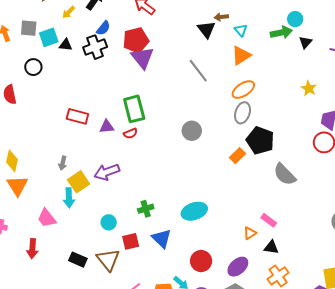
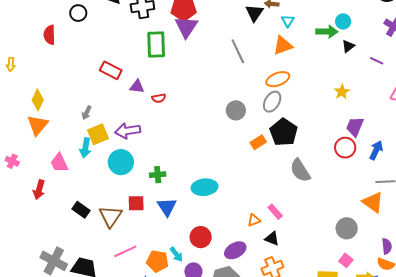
green rectangle: (134, 109) -> (156, 44), moved
gray circle: (192, 131) -> (236, 110), moved
cyan circle: (109, 222) -> (121, 162), moved, size x1.6

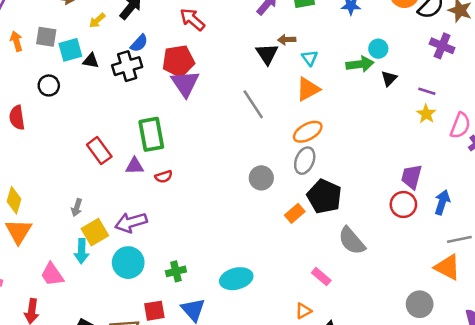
green rectangle: (156, 44) -> (151, 134), moved
red rectangle: (111, 70) -> (99, 151), turned 35
yellow star: (342, 92) -> (426, 114), moved
pink rectangle: (275, 212) -> (321, 277), moved

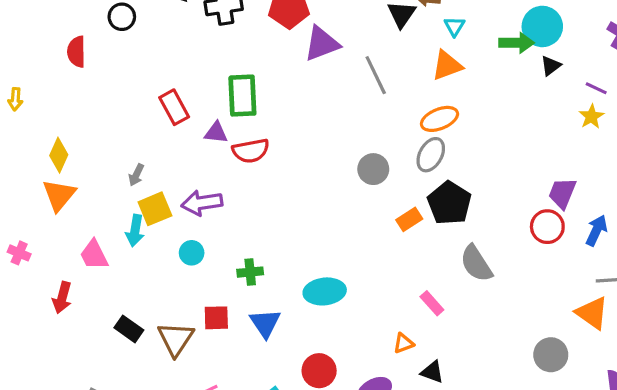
cyan circle: (378, 49) -> (542, 26), size x1.6
purple triangle: (185, 83) -> (322, 44), moved, turned 36
red semicircle: (164, 177) -> (251, 151), size x1.6
cyan circle: (128, 263) -> (192, 253), size x0.6

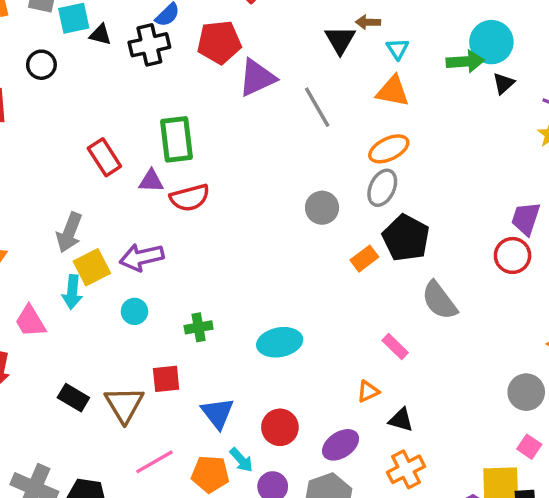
orange triangle: (447, 65) -> (393, 91), turned 36
gray arrow: (136, 175) -> (69, 232), size x1.6
blue triangle: (265, 323) -> (218, 413), moved

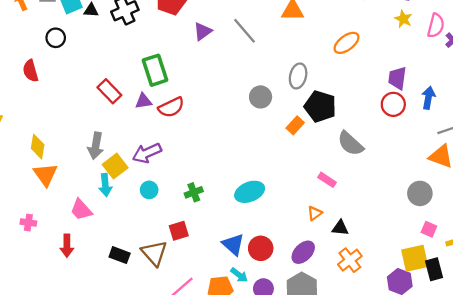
purple triangle: (257, 78) -> (203, 31), moved, size x0.7
orange ellipse: (389, 149) -> (346, 43), moved
blue triangle: (218, 413) -> (233, 244), moved

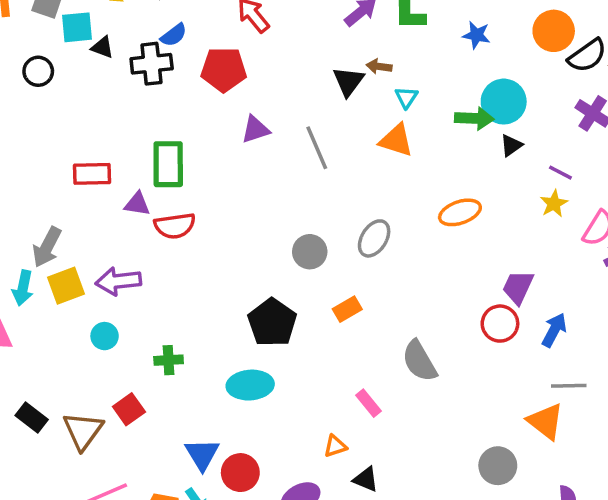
red rectangle: (109, 91) -> (92, 174), turned -65
black pentagon: (320, 106) -> (272, 323), moved
cyan arrow: (105, 185) -> (23, 288), moved
red square: (179, 231) -> (129, 409), turned -36

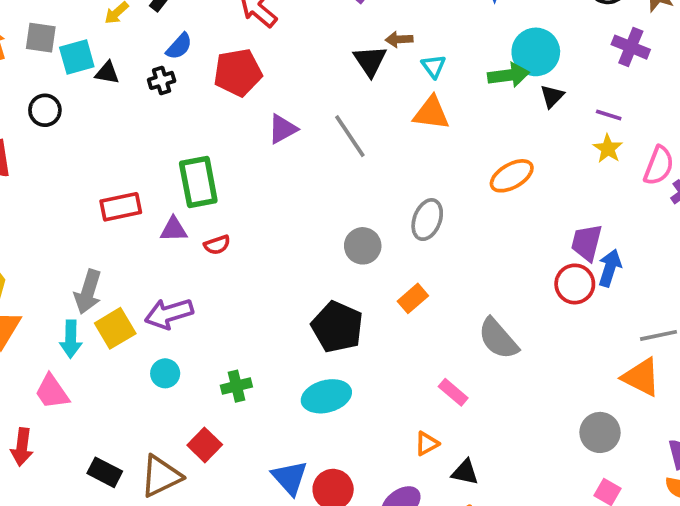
black cross: (152, 64) -> (162, 80), size x0.6
red semicircle: (175, 226) -> (217, 245), size x0.6
blue arrow: (554, 330) -> (610, 268), moved
brown triangle: (83, 431) -> (161, 476), turned 39

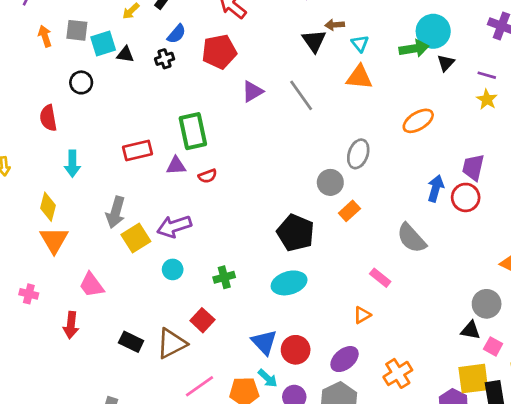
gray circle: (363, 246) -> (330, 182), moved
blue arrow: (610, 268) -> (436, 188), moved
cyan arrow: (71, 339) -> (72, 164), moved
black triangle: (465, 472) -> (471, 330), moved

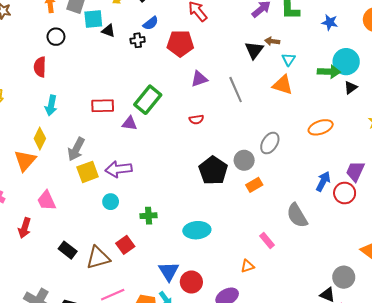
black circle: (81, 82) -> (56, 37), moved
green rectangle: (193, 131) -> (148, 100), turned 40
red semicircle: (208, 176) -> (196, 120), moved
yellow diamond: (48, 207) -> (40, 139), moved
black pentagon: (296, 233) -> (213, 170), moved

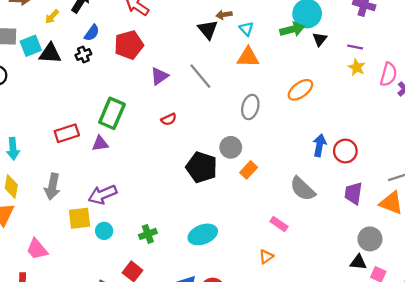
black triangle: (108, 31) -> (50, 53), size x1.5
gray ellipse: (270, 143) -> (250, 107), moved
purple trapezoid: (355, 171) -> (353, 193), moved
yellow square: (88, 172) -> (80, 218), moved, turned 30

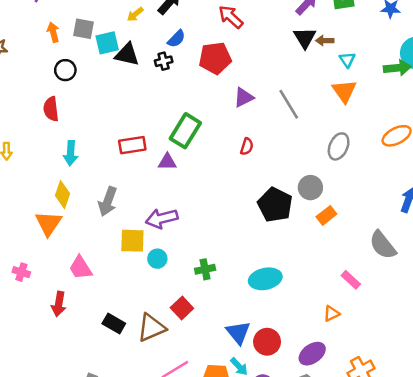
black triangle: (208, 29) -> (305, 38), moved
orange triangle: (248, 57) -> (344, 91), turned 45
red semicircle: (169, 119) -> (247, 147), turned -56

